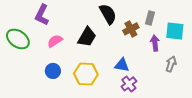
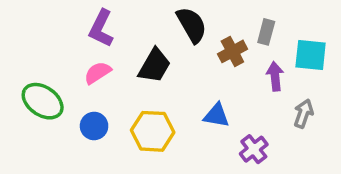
purple L-shape: (42, 15) -> (101, 28), moved
green ellipse: (18, 39) -> (43, 101), moved
purple cross: (129, 84) -> (254, 149), moved

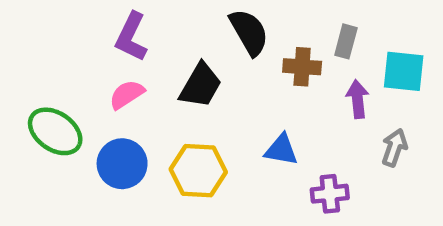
brown cross: (232, 51) -> (302, 67), turned 32
blue circle: (94, 126) -> (122, 164), size x1.4
purple cross: (254, 149) -> (330, 194), turned 32

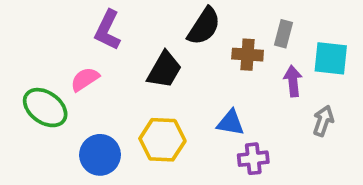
black semicircle: (249, 32) -> (204, 26), turned 63
pink semicircle: (127, 94) -> (85, 79), moved
blue circle: (122, 164) -> (100, 155), moved
purple cross: (330, 194) -> (253, 159), moved

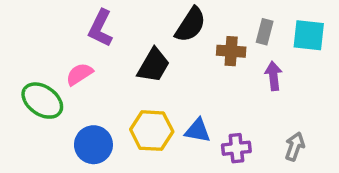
cyan square: (331, 58) -> (309, 35), moved
gray arrow: (323, 121) -> (295, 146), moved
blue triangle: (231, 123) -> (198, 131), moved

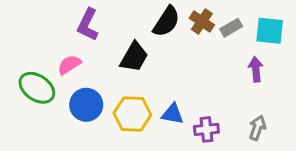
gray rectangle: (265, 32) -> (231, 28), turned 45
brown cross: (231, 51) -> (202, 22), moved, turned 30
purple arrow: (273, 76) -> (256, 69), moved
blue circle: (93, 145) -> (86, 105), moved

